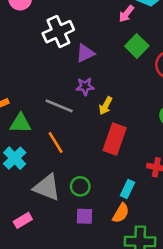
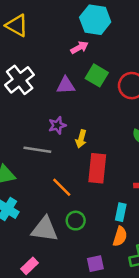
pink arrow: (126, 14) -> (79, 48), turned -144
purple triangle: (85, 53) -> (66, 85), moved, turned 36
orange line: (56, 142) -> (62, 187), moved
purple square: (84, 216) -> (95, 264), moved

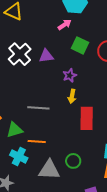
purple triangle: (66, 85) -> (46, 56), moved
purple star: (57, 125) -> (70, 75), moved
orange line: (62, 187) -> (37, 142), moved, turned -36

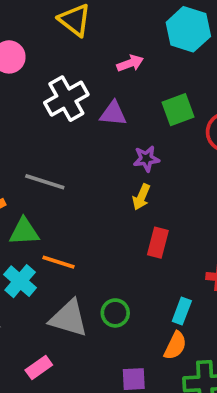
pink arrow: (65, 25) -> (130, 63), moved
green square: (80, 45) -> (178, 110), turned 30
gray line: (38, 108) -> (45, 182), moved
red rectangle: (87, 118) -> (158, 243), size x0.7

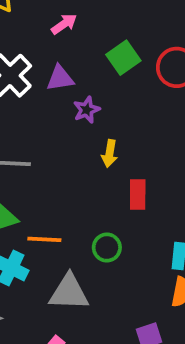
purple star: (146, 159) -> (87, 110), moved
green circle: (115, 313) -> (107, 248), moved

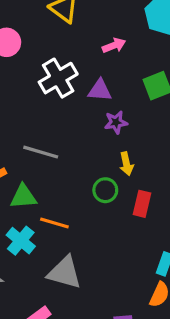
yellow arrow: (110, 154) -> (126, 164), turned -35
green circle: (107, 248) -> (105, 190), moved

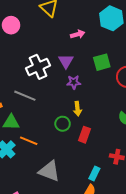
white cross: (58, 78) -> (38, 67), moved
purple triangle: (100, 90) -> (66, 61), turned 49
gray triangle: (65, 273) -> (49, 171), moved

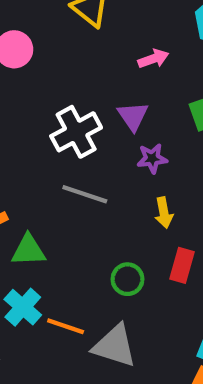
gray line: (25, 96) -> (85, 194), moved
green circle: (63, 124) -> (128, 279), moved
orange line: (29, 141) -> (66, 326), moved

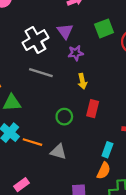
gray triangle: (115, 346) -> (58, 152), size x0.7

